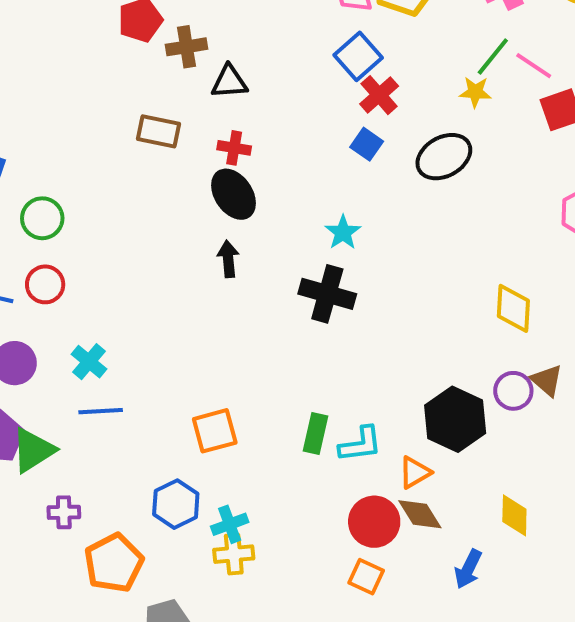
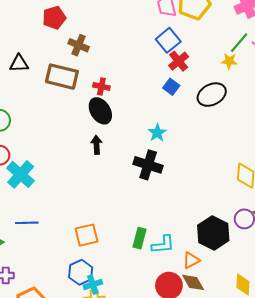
brown cross: (186, 47) -> (79, 45), moved, turned 30
black triangle: (229, 82) -> (19, 64), moved
brown rectangle: (159, 131) -> (62, 77), size x1.4
cyan cross: (89, 362) -> (21, 174), moved, size x1.5
blue hexagon: (176, 504) -> (81, 272), moved

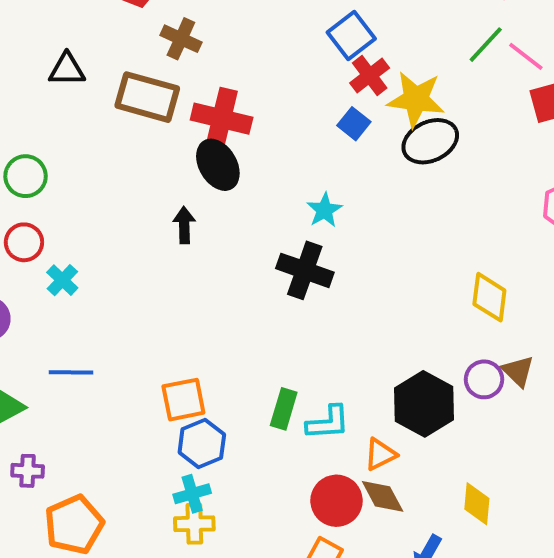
yellow star: (229, 61) -> (416, 99), moved, size x1.8
red cross: (101, 86) -> (222, 119), size x1.8
black arrow: (96, 145) -> (184, 225), moved
cyan cross: (21, 174) -> (62, 280), size x0.6
blue hexagon: (81, 272) -> (202, 444), moved

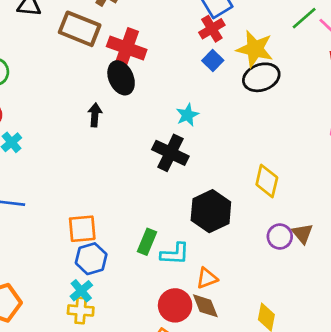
red cross: (370, 75) -> (212, 29), moved
yellow diamond: (489, 297) -> (267, 181), moved
black hexagon: (424, 404) -> (211, 211), moved
cyan cross: (192, 494) -> (81, 291), turned -30

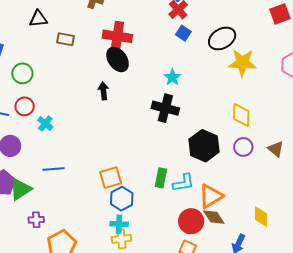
brown rectangle: (80, 29) -> (65, 39), moved, size x0.6
yellow star: (255, 49) -> (242, 63), moved
purple circle: (280, 237) -> (243, 147), moved
orange triangle: (207, 278) -> (211, 196), size x1.5
cyan cross: (81, 291) -> (119, 224), turned -36

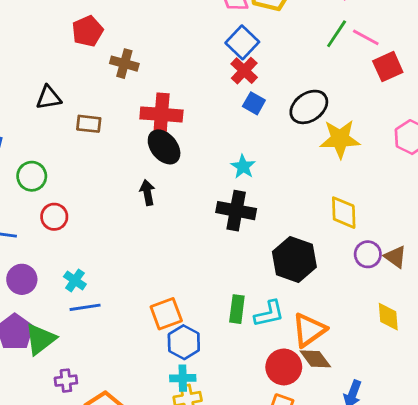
red circle: (25, 106) -> (54, 217), moved
cyan cross: (45, 124) -> (75, 280), moved
purple circle: (243, 147) -> (368, 254), moved
yellow diamond: (261, 217) -> (388, 317), moved

